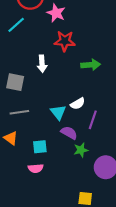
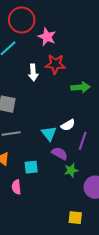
white arrow: (42, 64) -> (33, 73), moved
pink semicircle: (36, 168) -> (16, 187), moved, turned 88

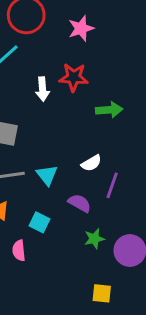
pink star: (47, 37) -> (81, 28), moved, turned 30
cyan triangle: (49, 133) -> (47, 175), moved
cyan square: (31, 167) -> (40, 222), turned 32
green star: (71, 170) -> (94, 239), moved

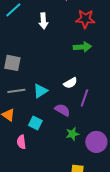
red star: (74, 77) -> (85, 19), moved
white arrow: (42, 89) -> (43, 21), moved
cyan triangle: (47, 175) -> (40, 91), turned 35

